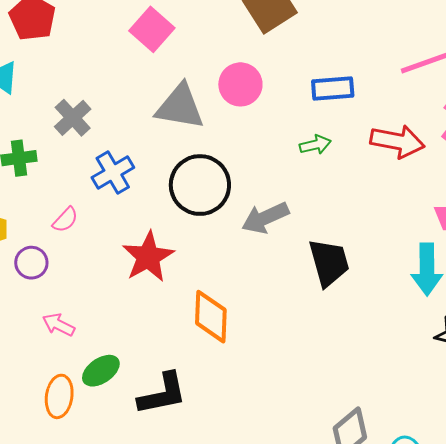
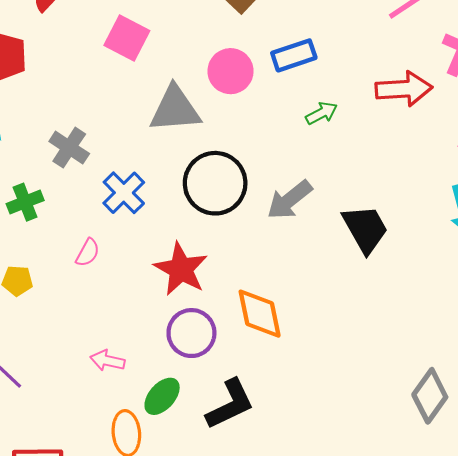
blue rectangle: (333, 89) -> (294, 55), moved
purple circle: (31, 263) -> (191, 333), moved, size x1.4

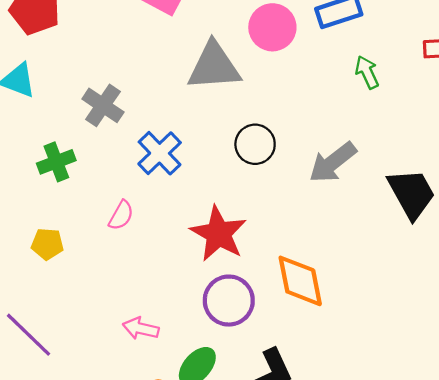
green arrow: (322, 113) -> (367, 72), turned -88
black circle: (215, 183) -> (255, 144), size x0.6

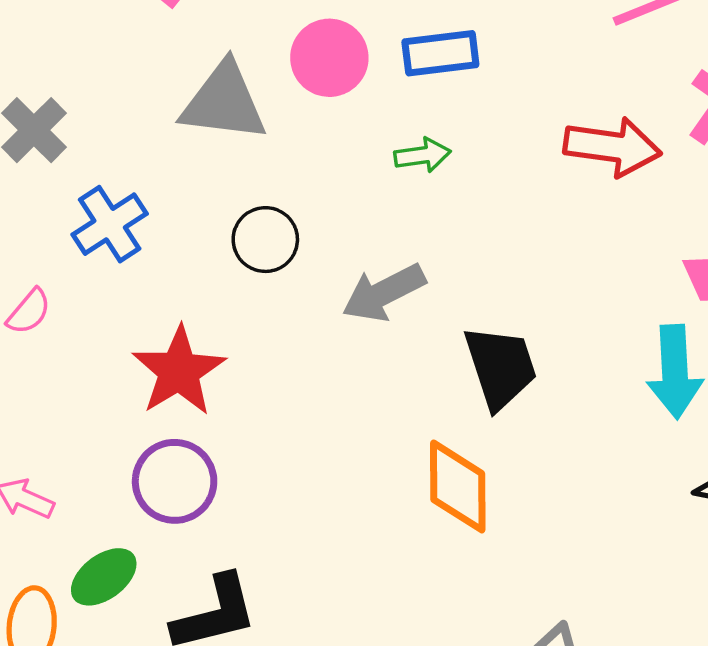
green arrow: (367, 72) -> (423, 155), moved, turned 96
orange diamond: (300, 281) -> (458, 487), moved

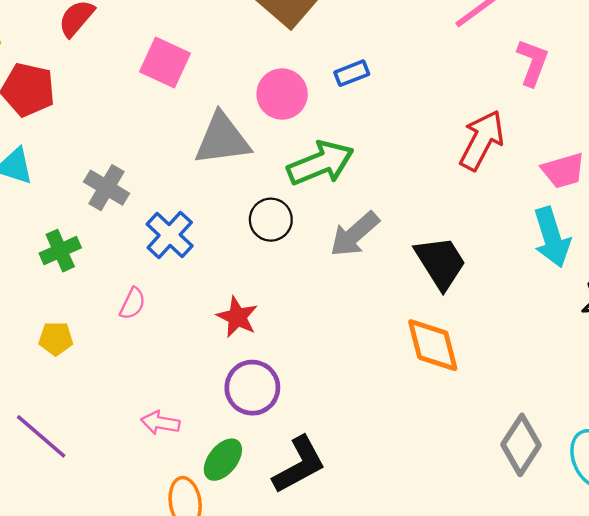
blue rectangle: (440, 53) -> (352, 73), size x0.7
red arrow: (612, 147) -> (482, 140), moved, turned -56
green arrow: (423, 155) -> (320, 163), moved, size x1.8
red star: (179, 371) -> (237, 317), size x0.7

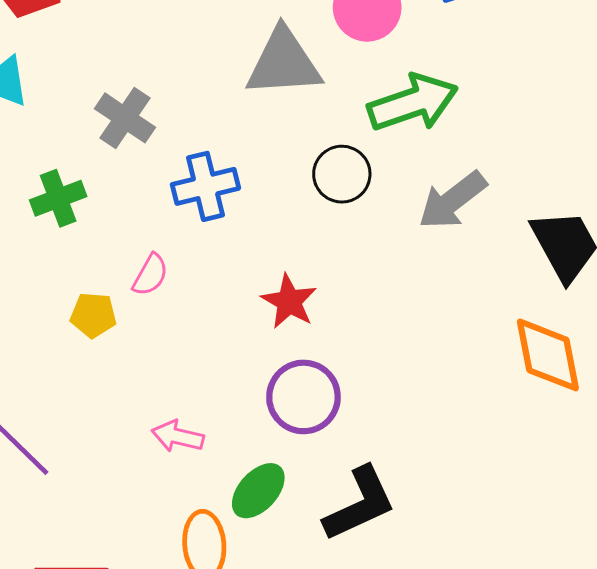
blue cross: (170, 235) -> (205, 186), turned 30
yellow pentagon: (56, 338) -> (93, 315), moved

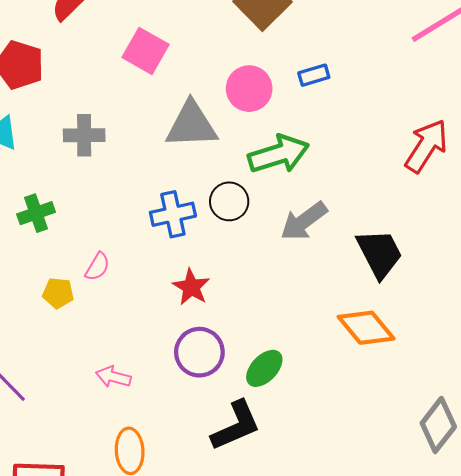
gray cross: (125, 118) -> (84, 135), moved, turned -36
blue cross: (205, 186) -> (173, 214), moved
orange diamond: (548, 355) -> (366, 328), turned -30
green ellipse: (258, 491) -> (264, 368), moved

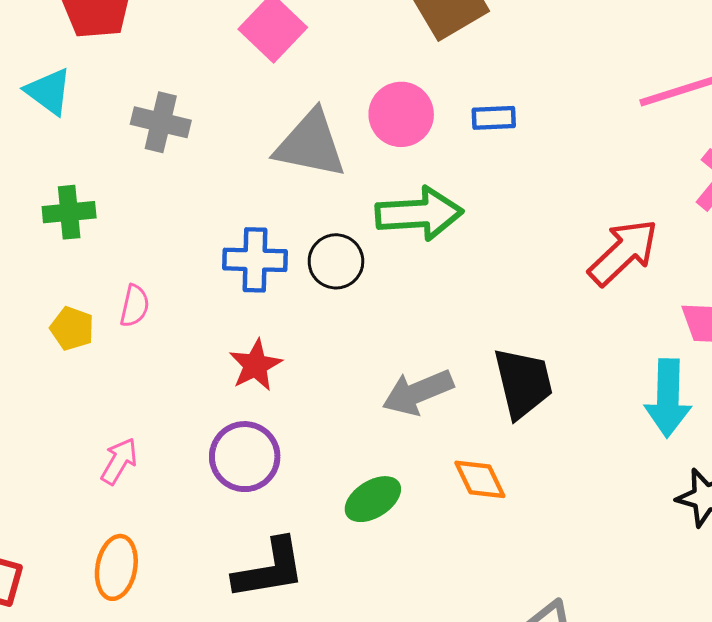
gray arrow: (304, 221) -> (418, 392), moved
pink semicircle: (97, 267) -> (135, 306), turned -32
orange diamond: (366, 328) -> (480, 479), size x0.7
green ellipse: (264, 368) -> (373, 499), moved
pink arrow: (113, 377) -> (119, 461), turned 92

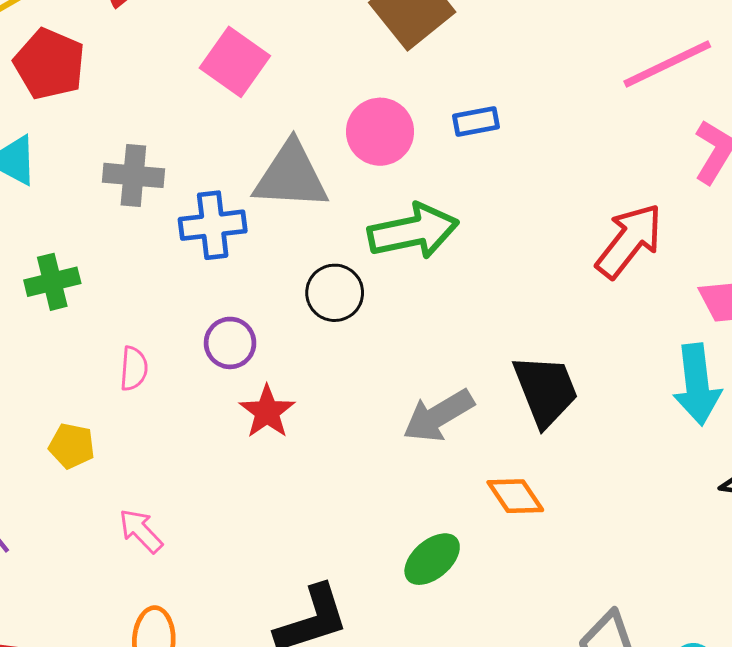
blue cross: (255, 260) -> (213, 225), moved
yellow pentagon: (72, 328) -> (72, 446), moved
purple circle: (245, 457) -> (230, 343), moved, size x0.7
pink arrow: (119, 461) -> (141, 531), turned -66
green ellipse: (373, 499) -> (432, 559), moved

